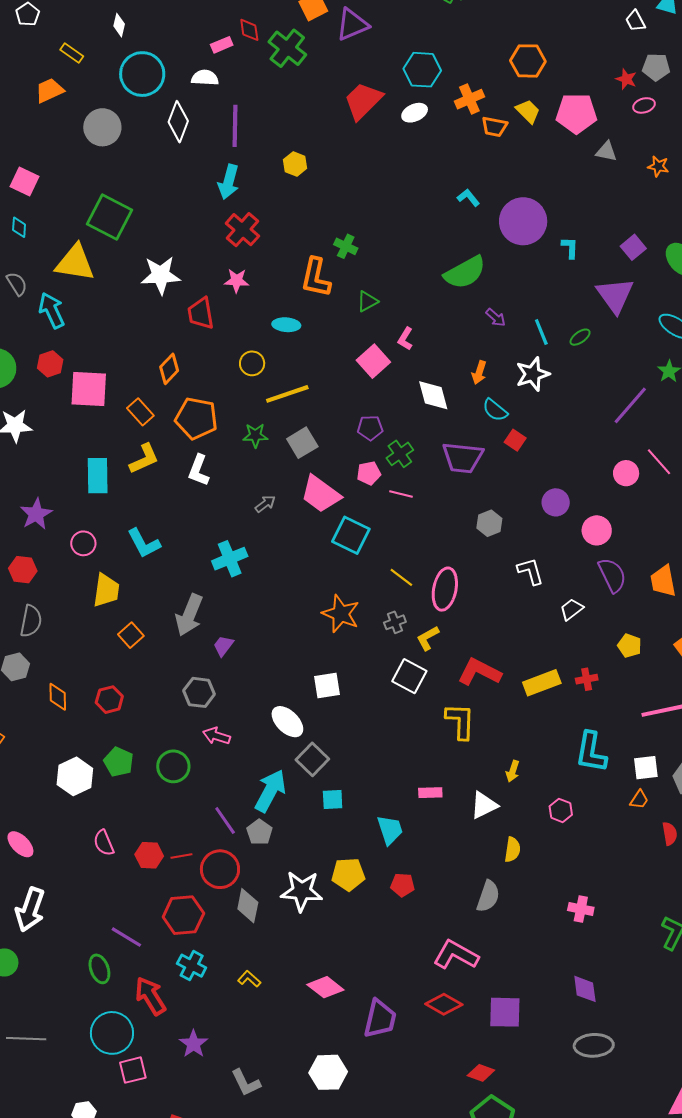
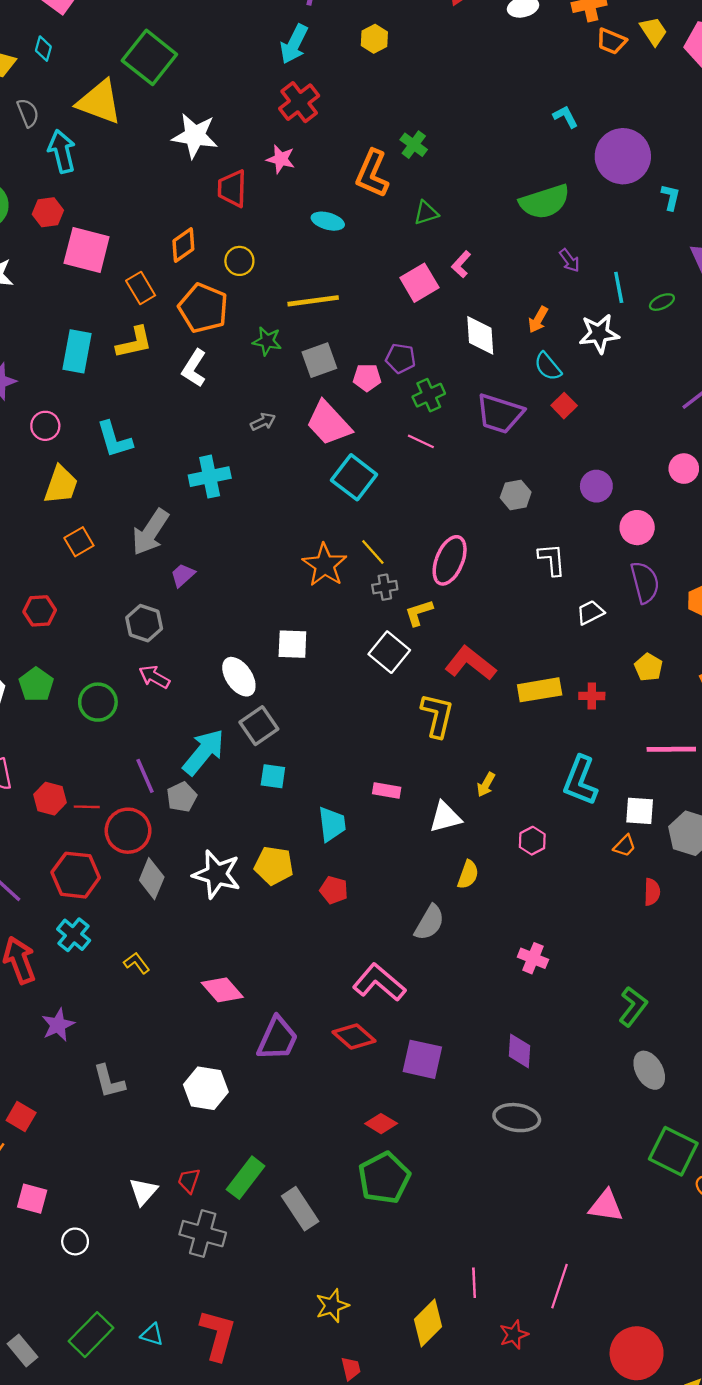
yellow circle: (252, 363) -> (239, 261), moved
pink pentagon: (369, 473) -> (367, 378), moved
yellow line: (401, 577) -> (373, 552), moved

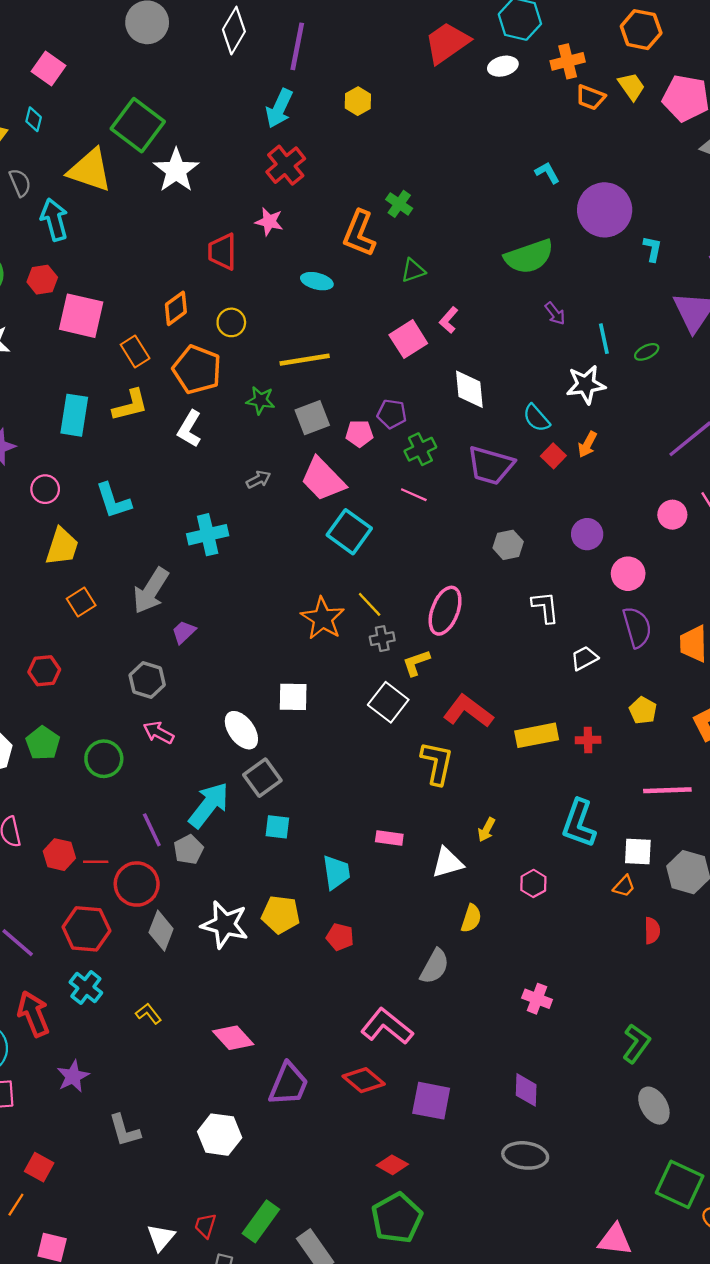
white star: (195, 136) -> (176, 170), moved, turned 30
orange arrow: (538, 320) -> (587, 444), moved

